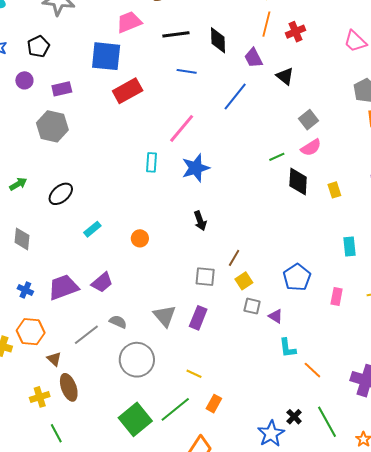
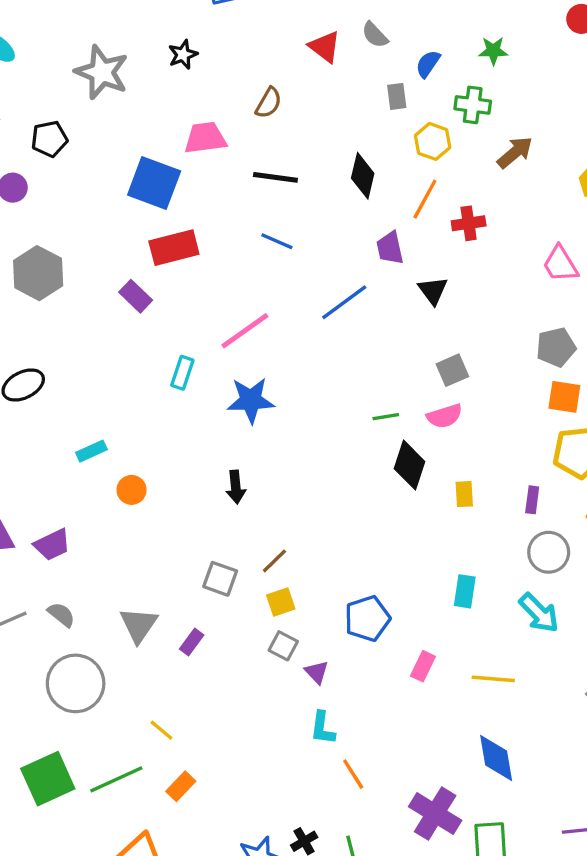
black diamond: (218, 40) -> (363, 176), moved
purple rectangle: (62, 89) -> (136, 296), moved, turned 42
cyan rectangle: (92, 229) -> (91, 451), moved
purple rectangle: (198, 318) -> (192, 642), size x0.7

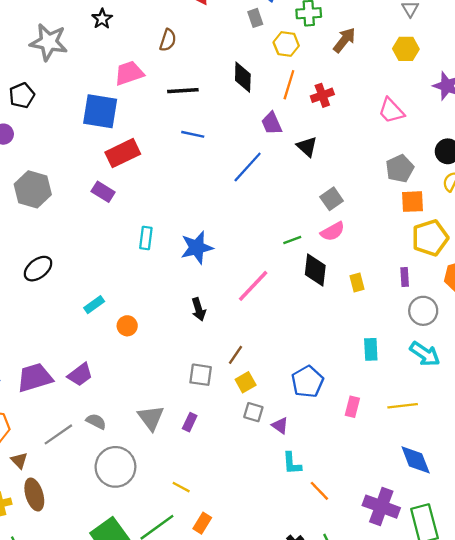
pink line: (245, 331) -> (253, 286), moved

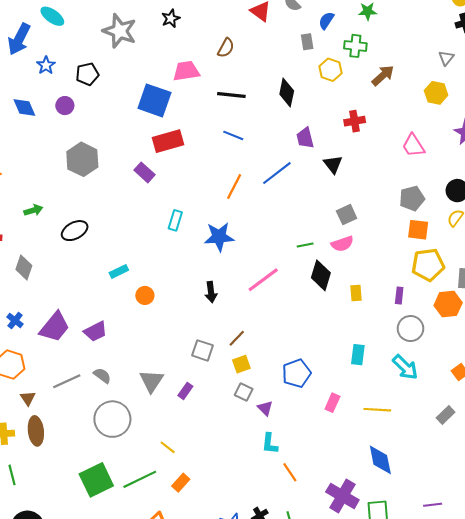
orange line: (289, 85) -> (234, 186), moved
purple trapezoid: (35, 378) -> (55, 327), turned 136

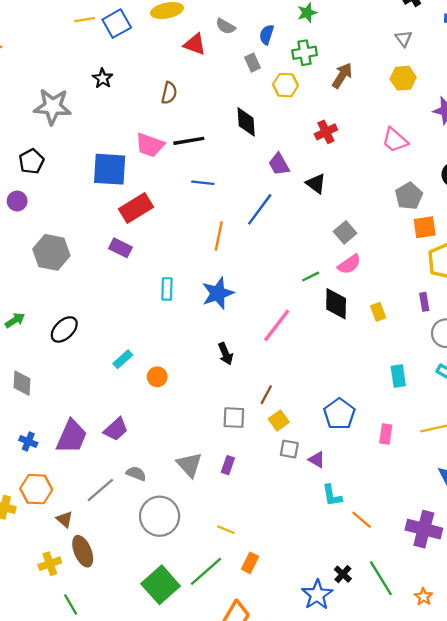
pink trapezoid: (186, 71) -> (150, 145), moved, turned -136

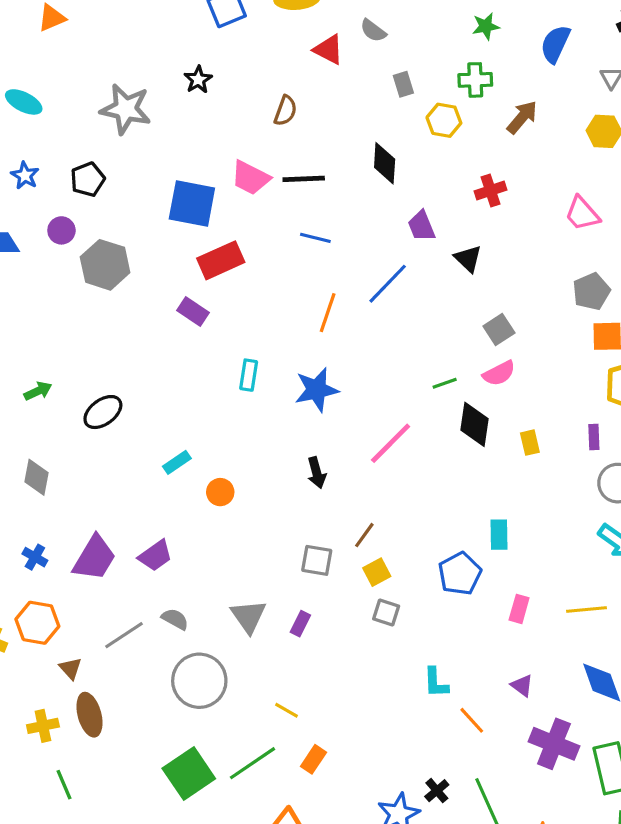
blue semicircle: (267, 35) -> (555, 44), moved, size x1.4
gray hexagon: (51, 252) -> (105, 265), moved
cyan rectangle: (398, 376) -> (499, 535), moved
purple triangle: (317, 460) -> (522, 686), moved

